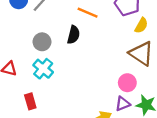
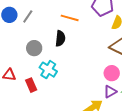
cyan cross: (43, 69) -> (48, 70), moved
red rectangle: (30, 101) -> (31, 85), moved

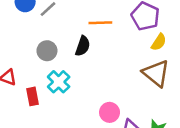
orange line: (70, 18) -> (100, 23), turned -30
pink circle: (112, 73) -> (110, 112), moved

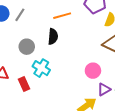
pink circle: (110, 112) -> (93, 71), moved

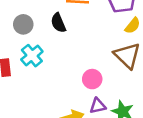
black semicircle: (53, 37) -> (58, 23), turned 133

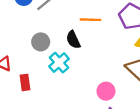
cyan cross: (32, 56) -> (59, 63), moved

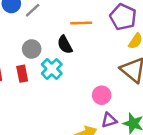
red rectangle: (25, 82) -> (22, 74), moved

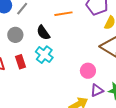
black semicircle: (65, 45) -> (43, 33), moved
gray circle: (32, 49) -> (15, 35), moved

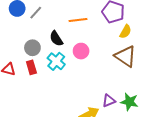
gray circle: (15, 35) -> (32, 48), moved
pink circle: (88, 71) -> (81, 51), moved

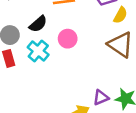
black semicircle: (56, 39) -> (38, 24), turned -98

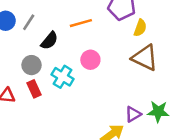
black semicircle: (38, 24) -> (49, 41), moved

